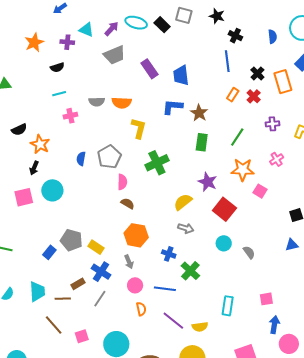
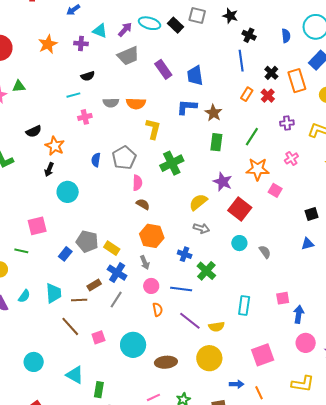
black semicircle: (57, 67) -> (88, 76), moved
pink square: (24, 197) -> (37, 226), moved
blue arrow: (274, 325) -> (299, 314), moved

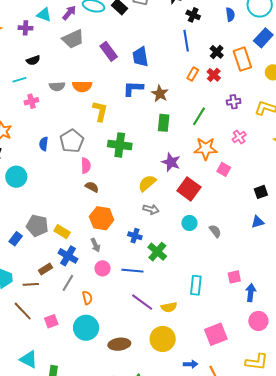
green cross: (172, 163) -> (120, 145), turned 35
orange semicircle: (158, 309) -> (87, 298), moved

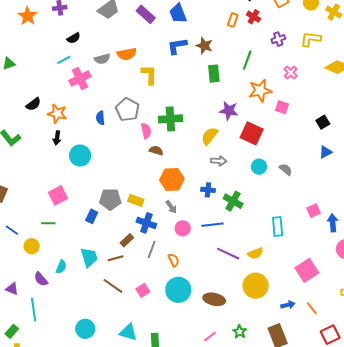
pink cross: (31, 101) -> (80, 79), size x1.5
green cross: (120, 145) -> (170, 119), moved
brown ellipse: (119, 344) -> (214, 299), turned 30

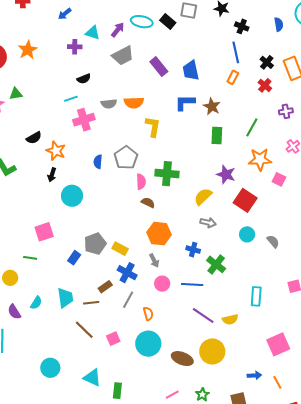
orange star: (28, 16) -> (28, 50), moved
orange rectangle: (233, 20) -> (233, 77), moved
gray pentagon: (110, 199) -> (95, 244), turned -30
yellow circle: (256, 286) -> (212, 351), moved

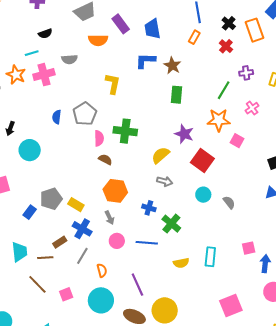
orange semicircle: (134, 103) -> (98, 40), moved
green line: (252, 127) -> (224, 90), moved
orange star: (56, 151) -> (16, 75), moved
purple line: (203, 316) -> (137, 285), moved, turned 30
yellow semicircle: (230, 319) -> (181, 263), moved

